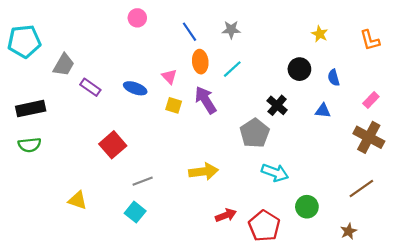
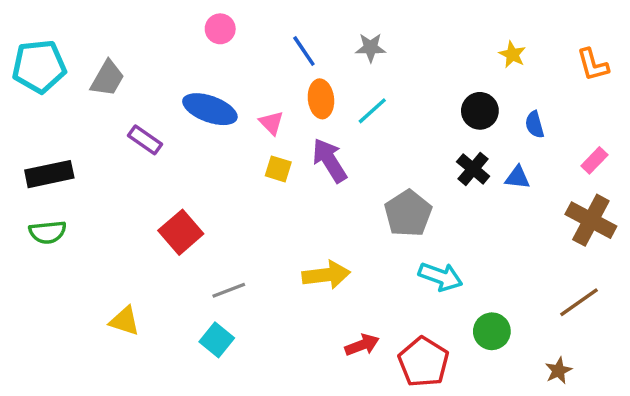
gray trapezoid: (64, 65) -> (107, 78), moved
blue ellipse: (135, 88) -> (210, 109), moved, size x1.4
black cross: (277, 105) -> (473, 169), moved

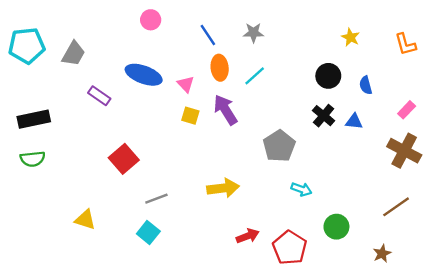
cyan arrow: (441, 277) -> (301, 189), size x0.7

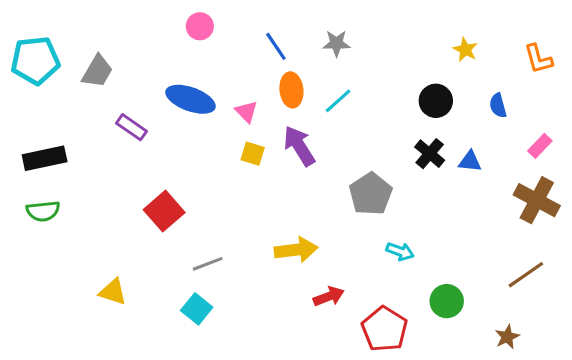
blue semicircle: (366, 85) -> (498, 105), moved
red arrow: (248, 236) -> (329, 296), moved

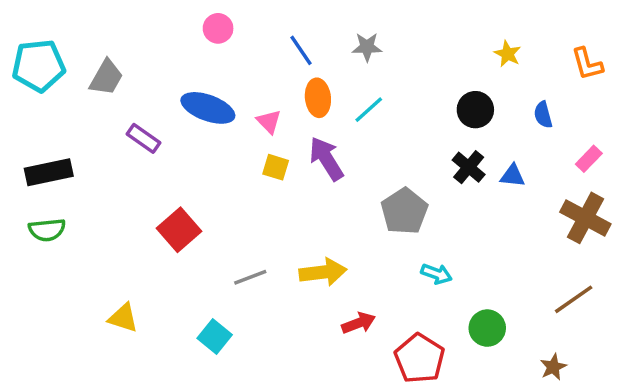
gray line: (208, 264) -> (250, 277), moved

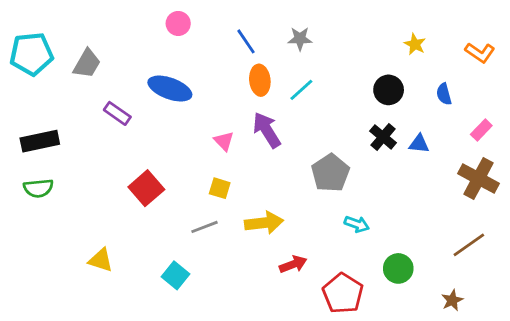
orange L-shape: (587, 64) -> (480, 53), turned -40
pink triangle: (269, 121) -> (224, 141), moved
yellow square: (276, 167) -> (220, 188), moved

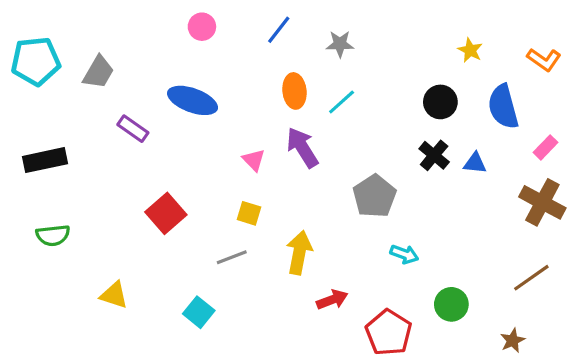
blue line: (246, 41) -> (279, 30), moved, turned 72
blue semicircle: (444, 94) -> (503, 107), size x1.8
green semicircle: (38, 188) -> (53, 235), moved
yellow arrow: (264, 223) -> (299, 253), turned -72

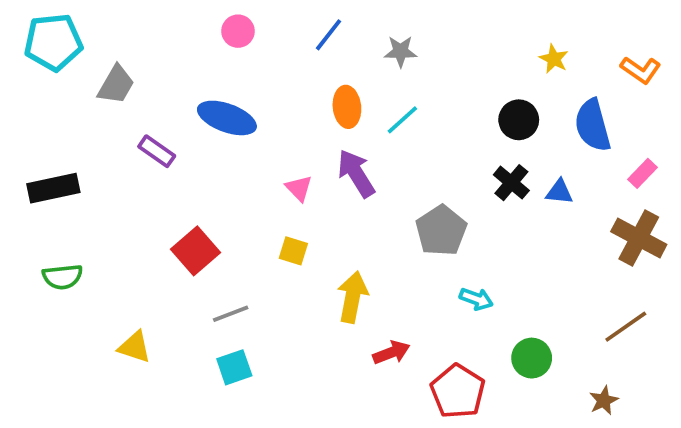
cyan pentagon: (36, 61) -> (53, 42), moved
gray line: (232, 257) -> (231, 314), moved
cyan square: (199, 312) -> (234, 367), turned 32

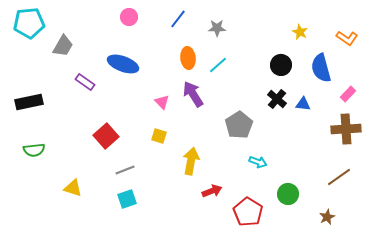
brown cross: (639, 238) -> (346, 129), turned -32

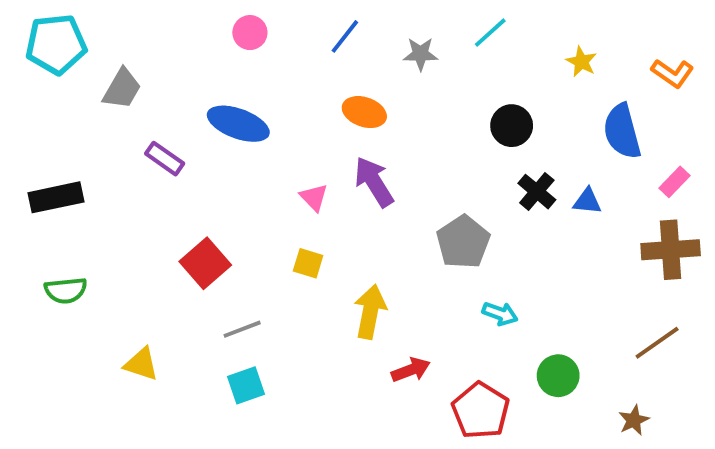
orange ellipse: (188, 58) -> (364, 112), turned -65
cyan line: (218, 65) -> (490, 33), moved
black circle: (281, 65) -> (512, 126), moved

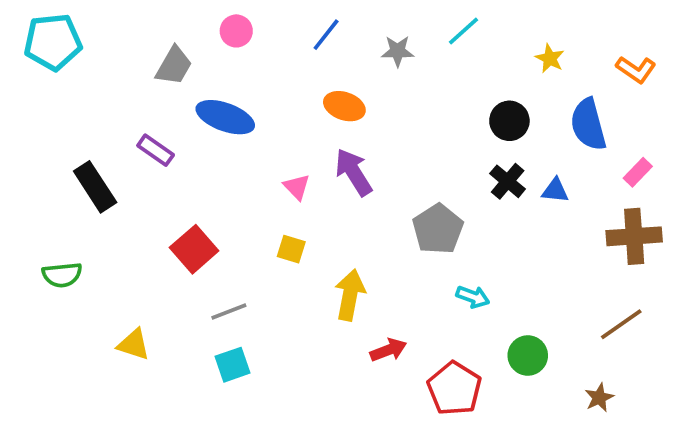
gray trapezoid: (122, 89) -> (174, 66), moved
black circle: (512, 126) -> (509, 121), moved
black rectangle: (56, 197) -> (95, 187), moved, turned 69

